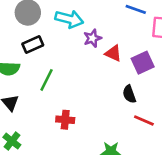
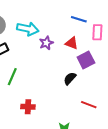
red triangle: (113, 53) -> (72, 43), moved
black semicircle: (129, 94) -> (70, 78), moved, turned 64

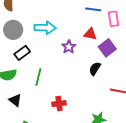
purple star: (46, 43) -> (69, 47), moved

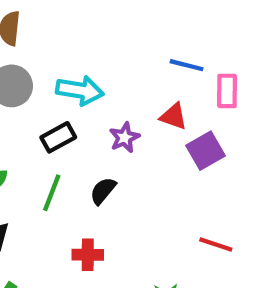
black rectangle: (22, 53) -> (58, 137), moved
black semicircle: (95, 69) -> (103, 191), moved

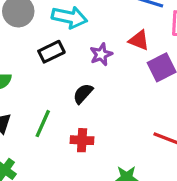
green line: (52, 193) -> (43, 124), moved
red cross: (88, 255) -> (82, 140), moved

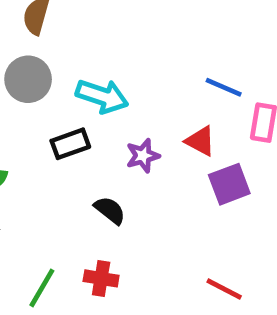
black semicircle: (83, 94) -> (110, 210), turned 80
green line: (43, 124) -> (42, 288), moved

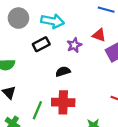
black semicircle: (110, 210) -> (63, 71), turned -48
red cross: (101, 278) -> (63, 102), size x1.5

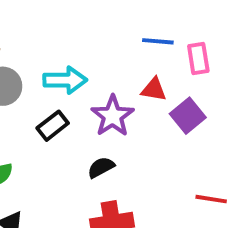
purple star: (74, 45) -> (112, 116), size x1.5

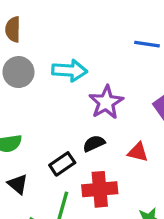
red triangle: (154, 89) -> (138, 152), moved
black rectangle: (53, 126) -> (62, 164), moved

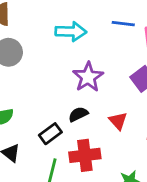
cyan arrow: (70, 71) -> (71, 32), moved
red triangle: (138, 152) -> (118, 121), turned 36

